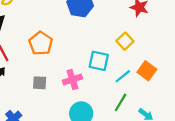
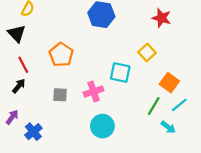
cyan line: (123, 76) -> (179, 105), moved
green line: (121, 102) -> (154, 106), moved

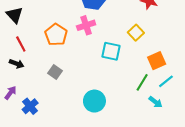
orange square: (169, 83) -> (157, 61), turned 30
black arrow: (19, 86) -> (17, 64), turned 72
pink cross: (94, 91) -> (86, 25), moved
gray square: (60, 95) -> (55, 72), turned 32

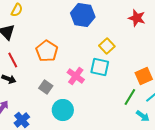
pink cross: (86, 25) -> (76, 76), moved, turned -36
yellow square: (136, 33) -> (107, 46), moved
cyan circle: (94, 101) -> (63, 110), moved

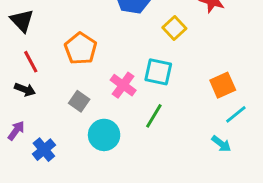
yellow square: (107, 46) -> (174, 28), moved
green line: (130, 97) -> (154, 116), moved

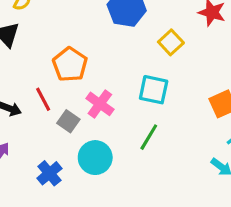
red line: (31, 62) -> (43, 99), moved
pink cross: (123, 85) -> (100, 104), moved
blue cross: (44, 150) -> (49, 173), moved

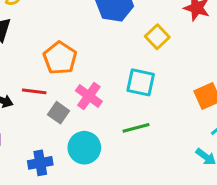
red line: (43, 99) -> (34, 91), turned -55
green line: (149, 137) -> (136, 128), turned 44
blue cross: (49, 173) -> (40, 163), turned 30

